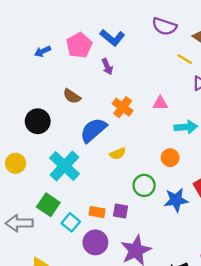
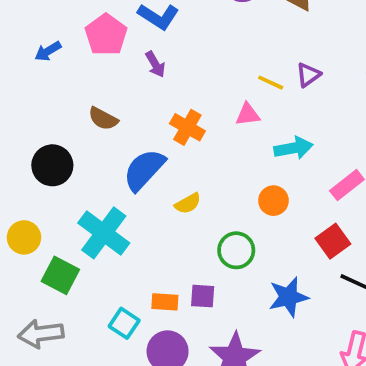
yellow line: (185, 59) -> (271, 83), moved
blue star: (176, 200) -> (288, 297), moved
green square: (48, 205) -> (60, 275), moved

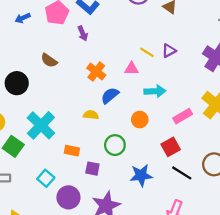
blue semicircle: (144, 170) -> (110, 95), moved, size x0.7
yellow semicircle: (188, 203) -> (91, 115), turned -152
orange rectangle: (165, 302) -> (72, 151), moved

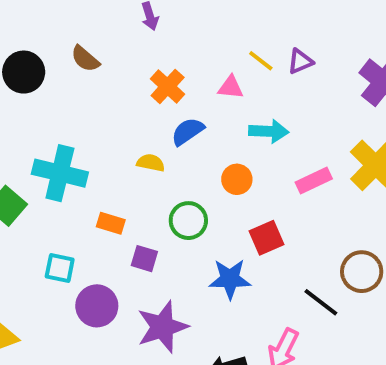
black circle: (17, 83) -> (24, 72), moved
cyan cross: (41, 125) -> (60, 173), turned -36
red square: (171, 147) -> (267, 238), moved
black line: (182, 173) -> (321, 302), moved
cyan square: (46, 178) -> (60, 268), turned -35

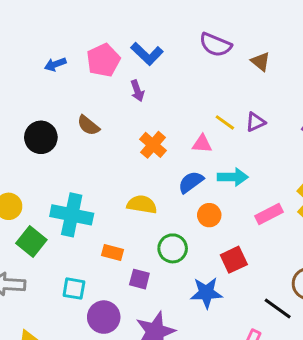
blue semicircle: (188, 131) -> (191, 182), moved
yellow semicircle: (151, 163) -> (142, 204), size x1.4

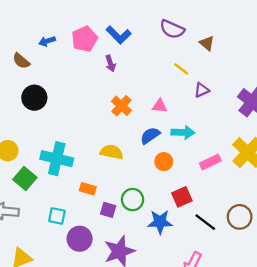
yellow line: (225, 122) -> (181, 69), moved
brown semicircle: (88, 125) -> (21, 61), moved
green circle: (173, 248) -> (133, 200), moved
black line: (278, 308) -> (205, 222), moved

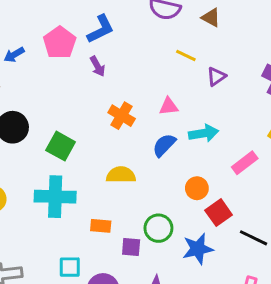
blue L-shape: (119, 35) -> (101, 29), turned -60
orange circle: (164, 162) -> (197, 188), moved
green square: (25, 179) -> (61, 146), moved

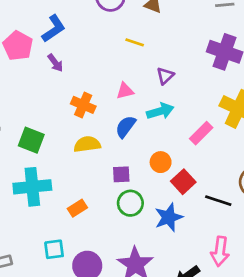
purple triangle: (216, 76) -> (165, 76), moved
yellow semicircle: (121, 175) -> (87, 144), moved
orange rectangle: (101, 226) -> (77, 208), turned -30
purple square: (131, 247) -> (121, 174), moved

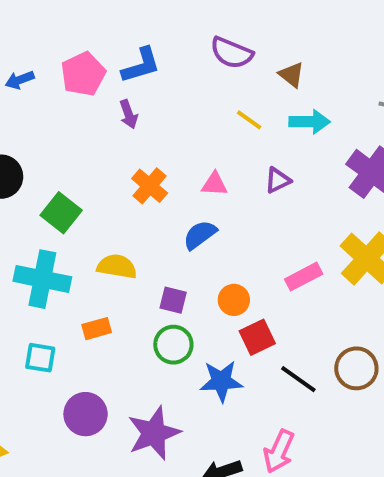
cyan arrow: (160, 111) -> (310, 122), moved
yellow semicircle: (87, 144) -> (117, 266), moved
cyan square: (54, 249) -> (40, 358), moved

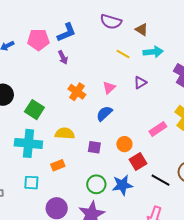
pink pentagon: (83, 74) -> (38, 40), turned 30
pink triangle: (214, 184) -> (109, 88), turned -40
green circle: (173, 345) -> (96, 184), moved

